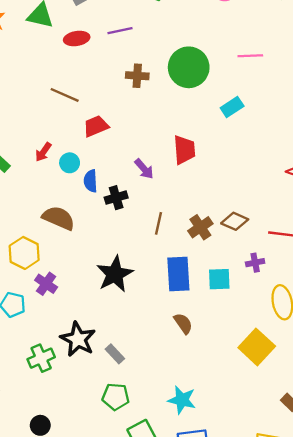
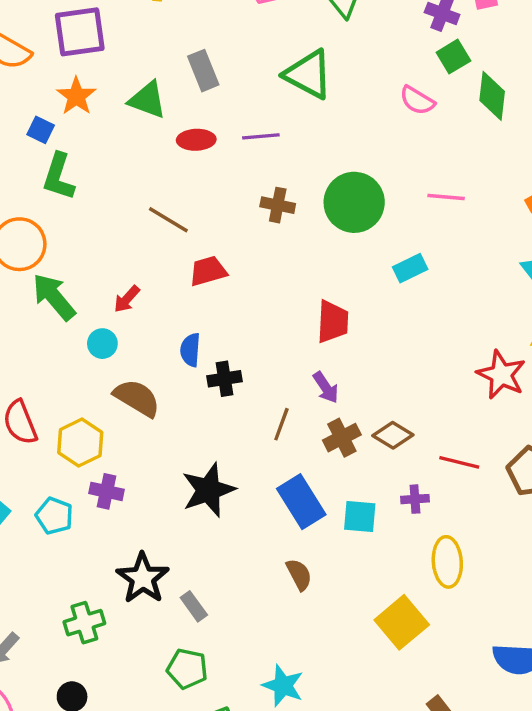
cyan circle: (70, 163) -> (102, 344), moved
purple arrow: (144, 169) -> (326, 388), moved
blue rectangle: (178, 274) -> (301, 502), turned -36
purple cross: (46, 284) -> (107, 491), turned -30
green cross: (41, 358) -> (84, 623), moved

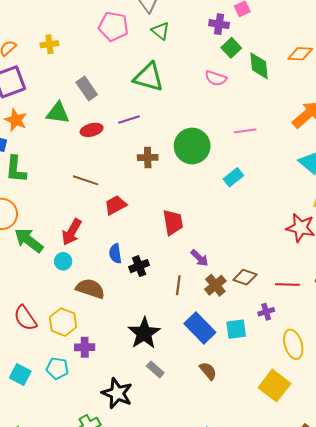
red arrow: (127, 299) -> (72, 232), size x1.5
red trapezoid: (333, 322) -> (173, 222), moved
gray rectangle: (194, 606) -> (155, 369), moved

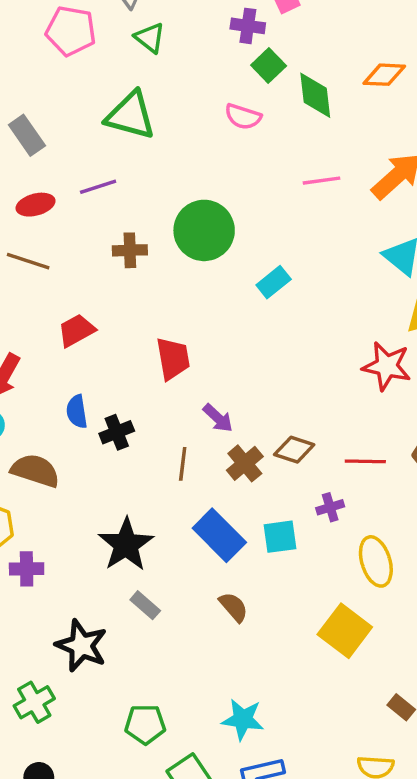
pink line: (245, 131) -> (321, 181), moved
brown line: (86, 180) -> (28, 261), moved

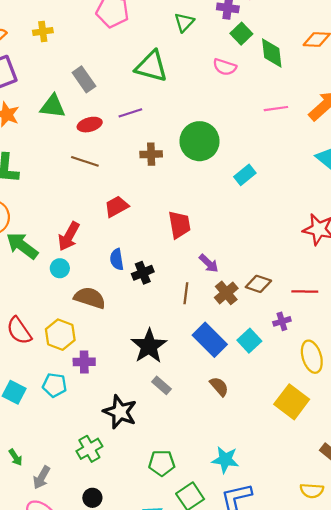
green triangle: (150, 38) -> (184, 22), moved, turned 35
cyan square: (280, 537) -> (249, 341), turned -35

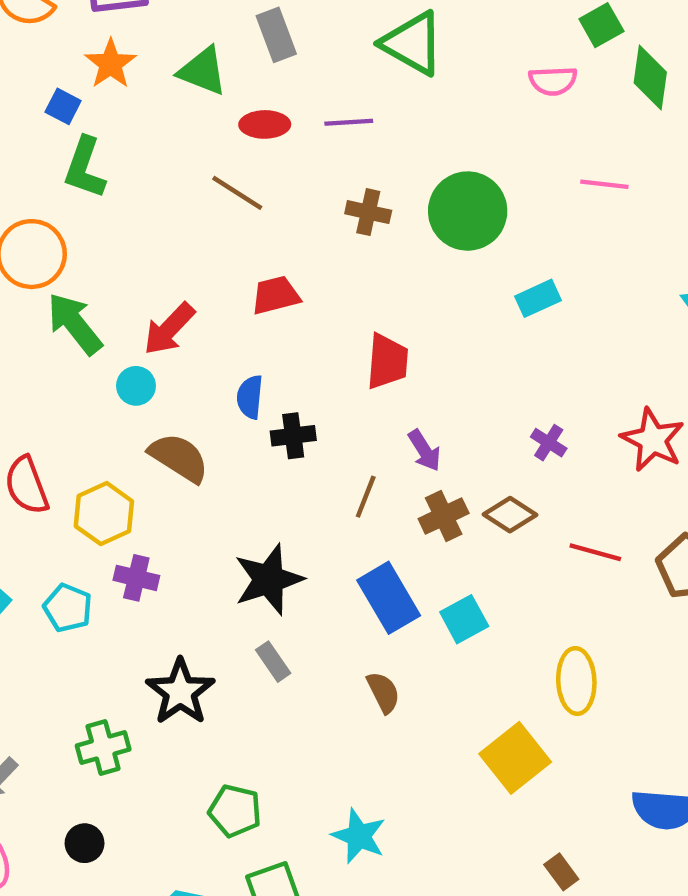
pink semicircle: (225, 67) -> (553, 81), turned -35
pink line: (276, 109) -> (604, 184), moved
purple cross: (282, 321) -> (549, 443), moved, turned 35

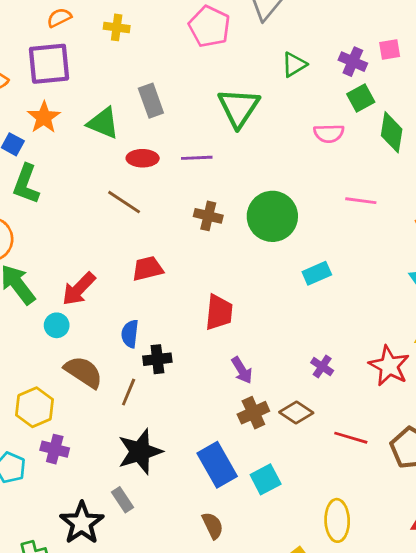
green triangle: (412, 43) -> (239, 108), turned 33
brown line: (366, 497) -> (129, 392), moved
gray rectangle: (273, 662) -> (123, 500), moved

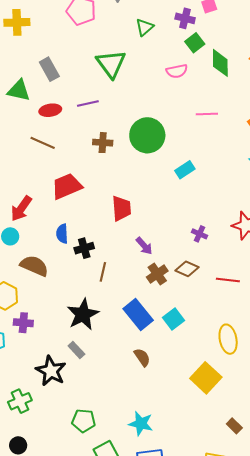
yellow cross: (117, 27) -> (17, 22), size x1.4
red trapezoid: (148, 268) -> (67, 186), size x1.4
brown line: (129, 392) -> (103, 272), moved

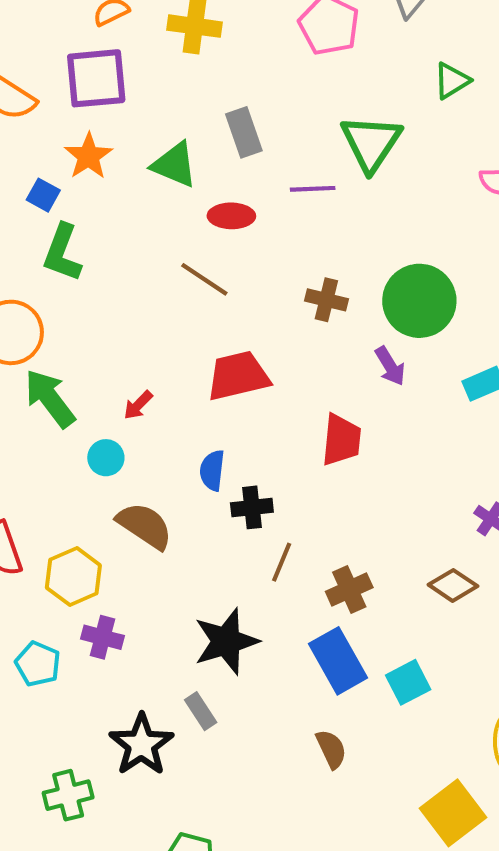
purple line: (88, 104) -> (313, 189), moved
red arrow: (21, 209) -> (138, 405), size x0.6
purple arrow: (144, 246) -> (390, 366), moved
brown cross: (157, 274) -> (349, 590), moved

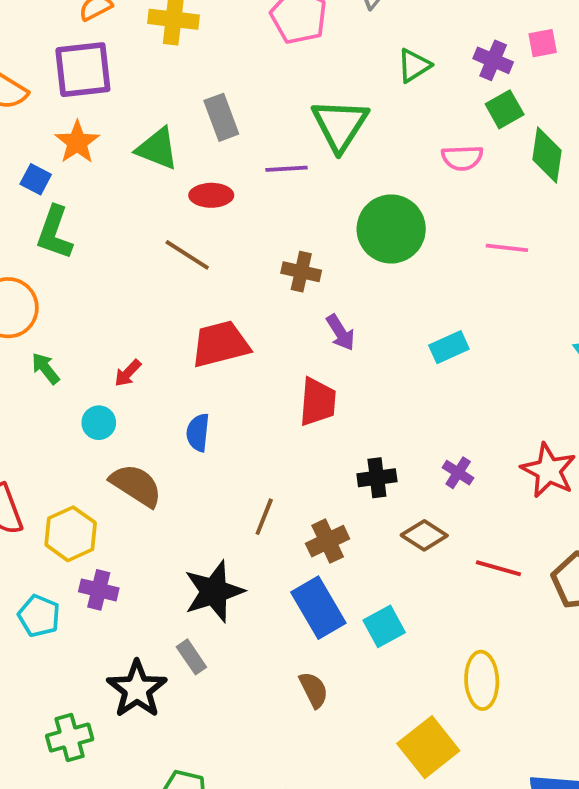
green circle: (419, 301) -> (391, 229), moved
purple arrow: (390, 366) -> (341, 333), moved
green arrow: (50, 398) -> (45, 368), size x0.6
black cross: (252, 507) -> (377, 478), moved

